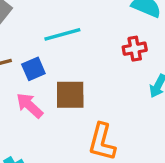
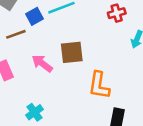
blue square: (33, 69) -> (35, 16), moved

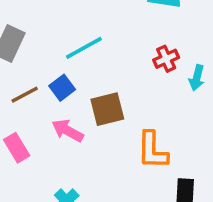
red cross: (117, 13) -> (166, 59), moved
blue square: (35, 16) -> (62, 88), moved

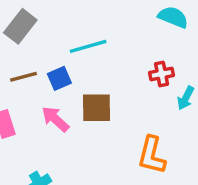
orange L-shape: (152, 150) -> (152, 155), moved

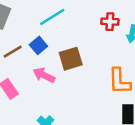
red cross: (162, 74) -> (110, 22), turned 30

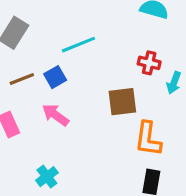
brown square: (71, 59) -> (122, 102), moved

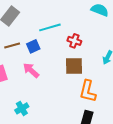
red cross: (149, 63) -> (74, 41), moved

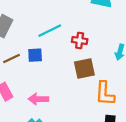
blue square: (33, 46) -> (35, 55), turned 32
pink arrow: (31, 70) -> (38, 99), moved, turned -30

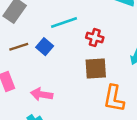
blue square: (35, 55) -> (45, 47), turned 35

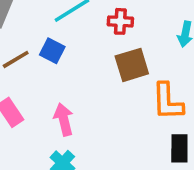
pink arrow: (42, 94) -> (64, 119), turned 80

